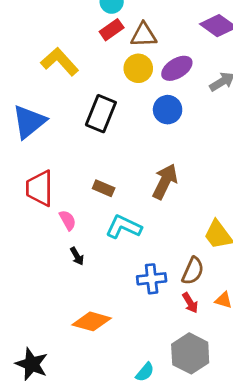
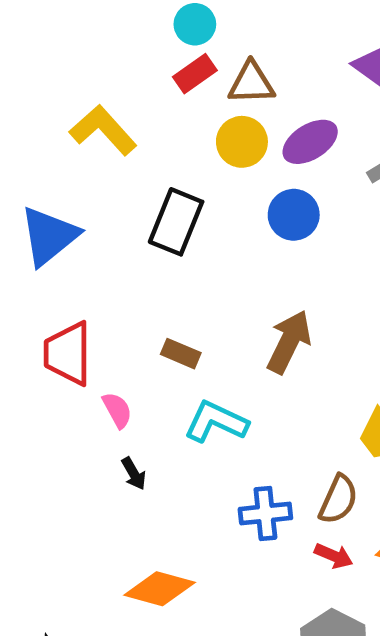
red arrow: (190, 303) -> (334, 556), turned -36

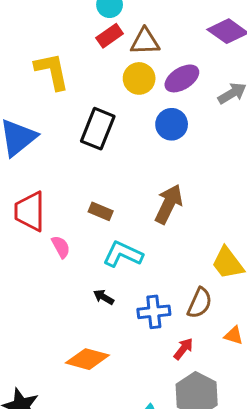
yellow L-shape: (103, 130) -> (52, 71), turned 30
black arrow: (134, 474) -> (104, 297), moved, turned 150
red arrow: (334, 556) -> (183, 349), moved, turned -75

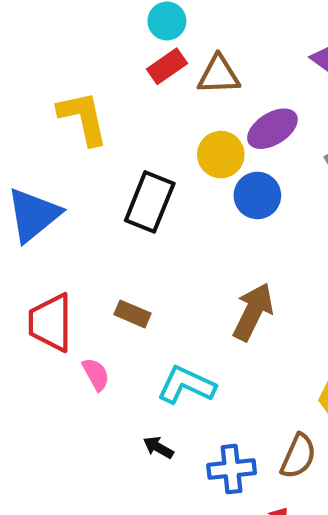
yellow circle: (139, 78) -> (221, 155), moved
brown rectangle: (101, 211) -> (132, 314), moved

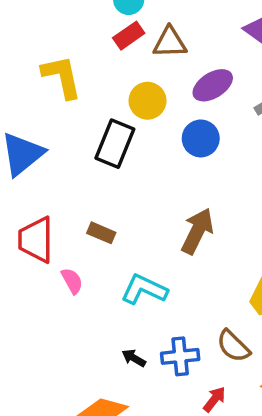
yellow circle: (221, 155) -> (148, 101), moved
black arrow: (158, 447) -> (134, 358), moved
brown semicircle: (298, 456) -> (233, 346), turned 111

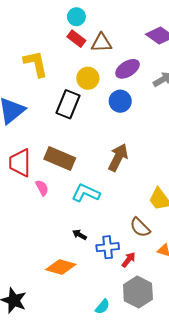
red rectangle: (129, 36) -> (76, 39), turned 72
brown rectangle: (101, 233) -> (60, 159), size x1.8
blue cross: (180, 356) -> (108, 247), moved

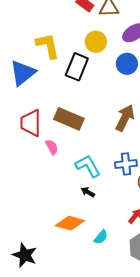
yellow L-shape: (36, 64) -> (48, 46), moved
cyan L-shape: (86, 193) -> (88, 166), moved, turned 36
blue cross: (108, 247) -> (126, 164), moved
cyan semicircle: (102, 307) -> (101, 237), moved

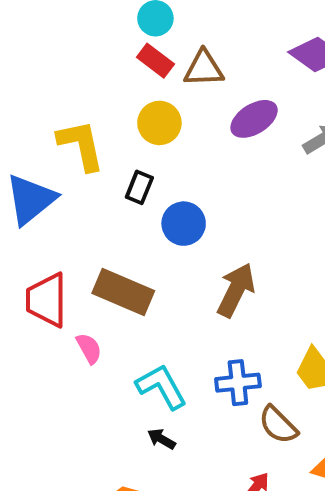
yellow circle: (96, 42) -> (159, 123), moved
blue circle: (127, 64) -> (184, 224), moved
black rectangle: (77, 67) -> (139, 187), size x0.6

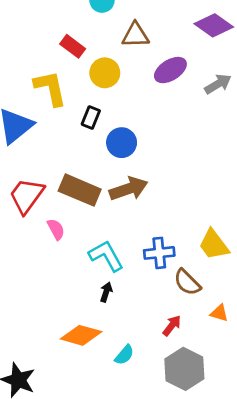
red rectangle: (155, 61) -> (73, 46), moved
brown arrow: (236, 290) -> (129, 189), moved, turned 45
red trapezoid: (47, 300) -> (27, 196), turned 36
black arrow: (161, 439) -> (106, 292), turned 78

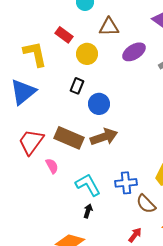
yellow L-shape: (50, 88) -> (35, 54), moved

